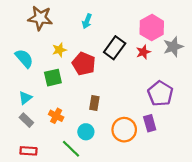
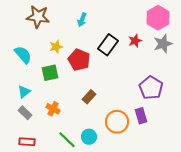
pink hexagon: (152, 28) -> (158, 18), moved
red star: (143, 52) -> (135, 41), moved
brown rectangle: (94, 103) -> (89, 97), turned 32
cyan circle: (86, 132) -> (89, 137), moved

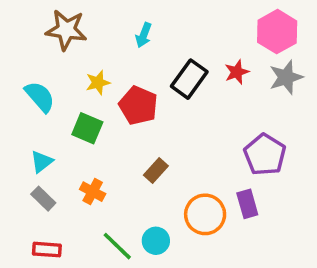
green square: (50, 73) -> (87, 128), turned 36

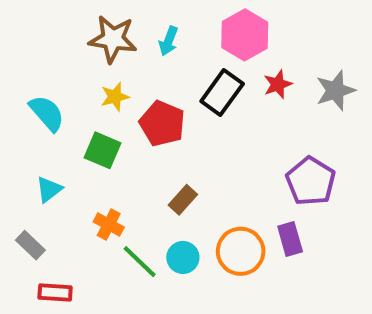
brown star: (66, 30) -> (113, 39), moved
pink hexagon: (277, 32) -> (245, 35), moved
gray rectangle: (43, 199) -> (30, 245), moved
cyan circle: (156, 241) -> (183, 257), moved
green line: (117, 246) -> (140, 262), moved

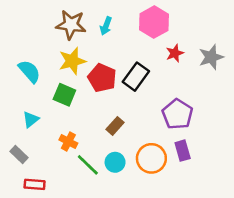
black rectangle: (222, 93) -> (136, 77), moved
yellow star: (115, 97) -> (72, 61), size x1.5
purple pentagon: (311, 181) -> (177, 114), moved

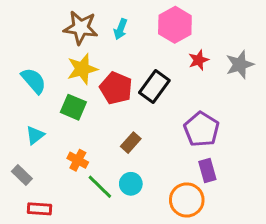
orange circle: (151, 158) -> (187, 200), moved

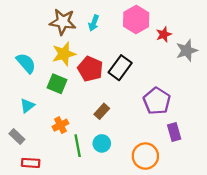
red star: (199, 60) -> (164, 34), moved
orange cross: (78, 160) -> (60, 125), turned 35
purple rectangle: (207, 171) -> (174, 132), moved
green line: (100, 187) -> (78, 146), turned 35

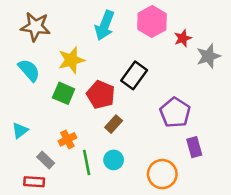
brown star: (63, 22) -> (35, 27), moved
cyan arrow: (94, 23) -> (105, 25), size x1.6
red pentagon: (90, 69) -> (101, 95), moved
cyan triangle: (27, 106) -> (20, 130), moved
gray rectangle: (17, 137) -> (46, 160), moved

